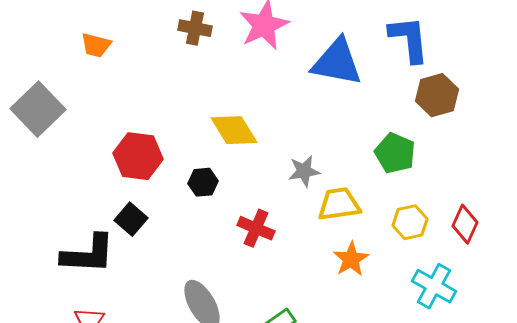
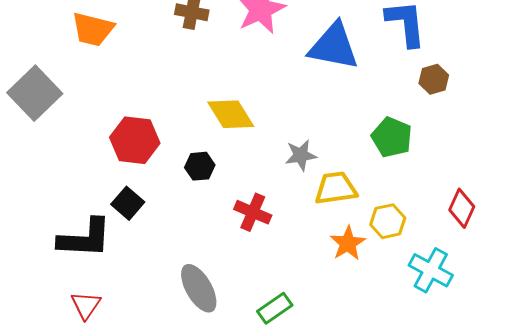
orange trapezoid: (96, 45) -> (93, 29), size x1.4
brown hexagon: (437, 95) -> (434, 79), size x0.7
yellow hexagon: (410, 222) -> (388, 221), moved

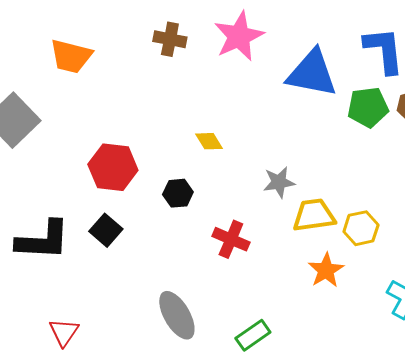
yellow diamond: (231, 114) -> (209, 141), size x0.6
green pentagon: (392, 137) -> (368, 107), moved, turned -30
yellow hexagon: (388, 221) -> (361, 228), moved
black L-shape: (85, 238) -> (43, 240), moved

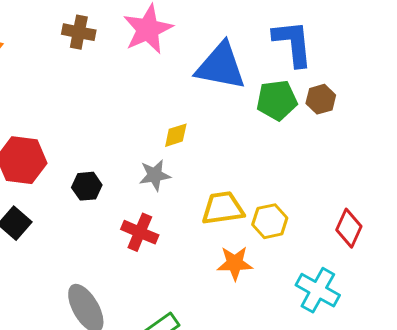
yellow diamond: (209, 141) -> (176, 135), moved, turned -76
gray star: (279, 182) -> (155, 175), moved
orange star: (326, 270) -> (235, 263), turned 30

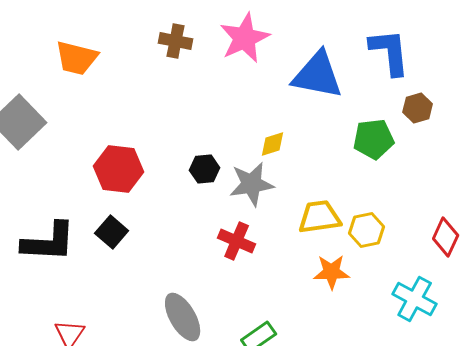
green pentagon: (277, 100) -> (374, 139), moved
gray star: (155, 175) -> (252, 184), size x1.4
black hexagon: (87, 186) -> (205, 169), moved

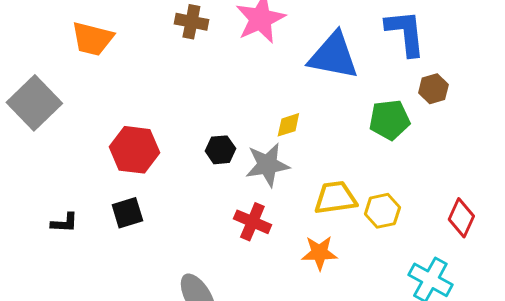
black square: (112, 232) -> (127, 213), turned 32
black L-shape: (49, 242) -> (64, 223), size x0.5
orange star: (332, 272) -> (319, 253), moved

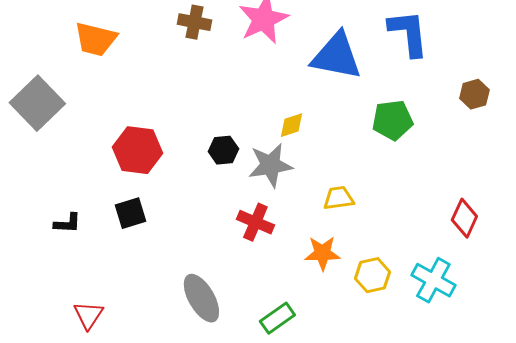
brown hexagon: (433, 89) -> (474, 94), moved
yellow trapezoid: (335, 198) -> (338, 198), size x0.7
yellow hexagon: (382, 211) -> (372, 275), moved

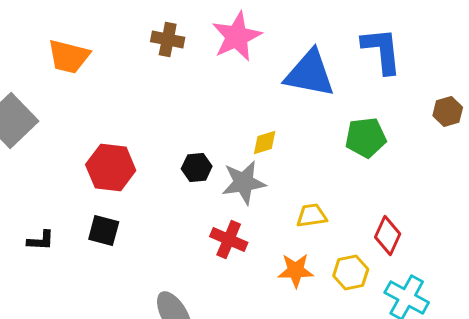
black square: (130, 213) -> (104, 230), turned 32
red diamond: (464, 218) -> (388, 236), moved
yellow hexagon: (372, 275) -> (351, 272), moved

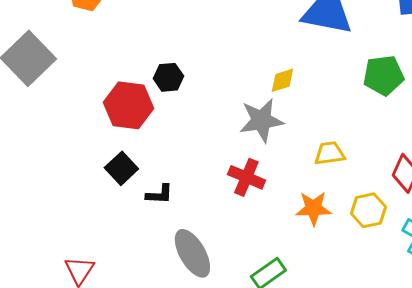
black hexagon: (197, 168) -> (168, 77), moved
black square: (104, 230) -> (121, 168), turned 32
black L-shape: (41, 240) -> (159, 194), moved

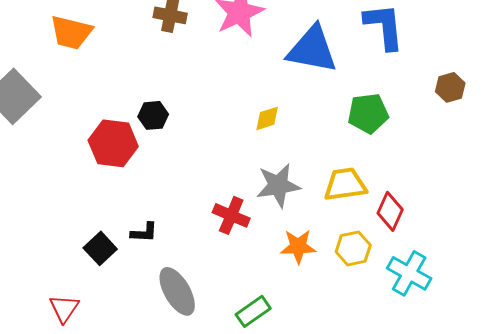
gray star: (261, 120) -> (278, 185), moved
yellow trapezoid: (329, 153) -> (345, 184), moved, size x1.4
black square: (121, 168) -> (100, 248), moved

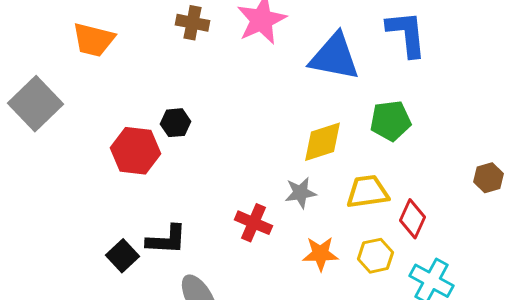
brown hexagon: (450, 87) -> (488, 178), moved
yellow diamond: (267, 118) -> (322, 142), moved, size x1.6
gray star: (278, 185) -> (300, 193), size x0.7
black L-shape: (144, 232) -> (166, 240), size x1.5

